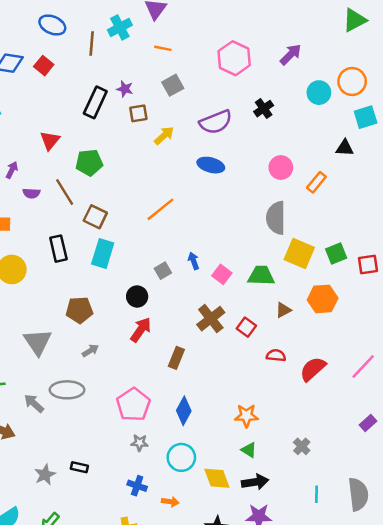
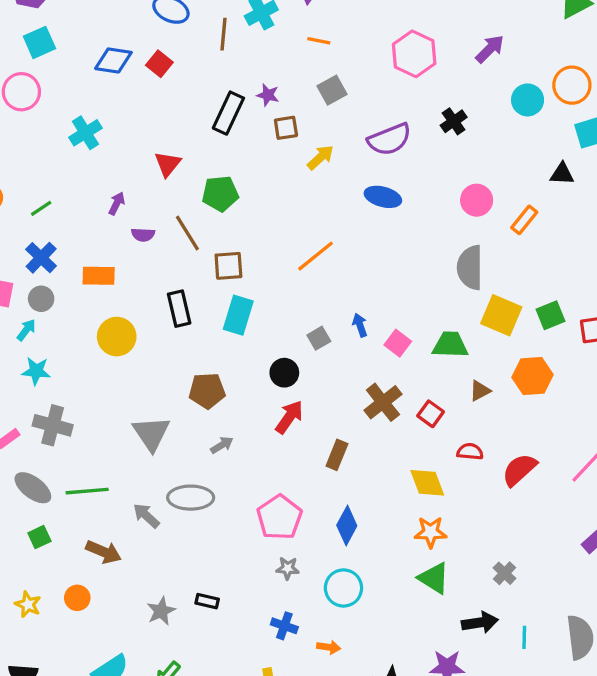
brown square: (95, 217) -> (228, 266), turned -30
green triangle: (249, 450) -> (434, 578), size x1.5
yellow diamond: (217, 478) -> (427, 483), moved
black arrow: (255, 482) -> (480, 622), moved

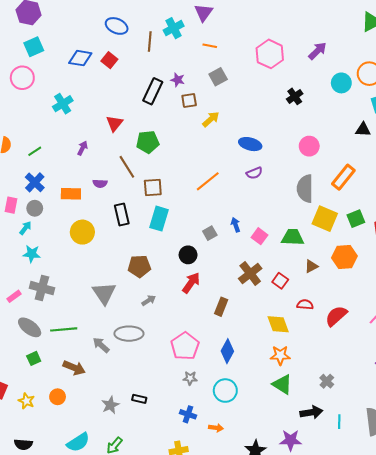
purple semicircle: (389, 139) -> (254, 173), moved, size x0.6
orange rectangle: (524, 220) -> (343, 177), moved, size x1.4
purple semicircle: (143, 235) -> (100, 183), moved

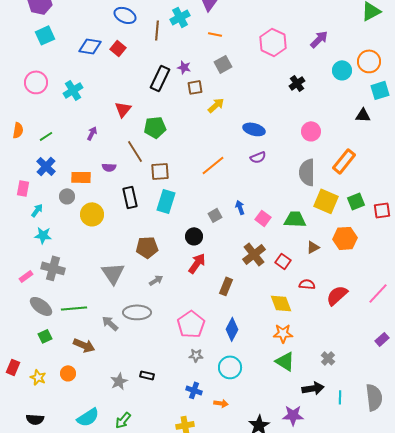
pink circle: (22, 78) -> (36, 82), moved
gray circle: (35, 208) -> (67, 196), moved

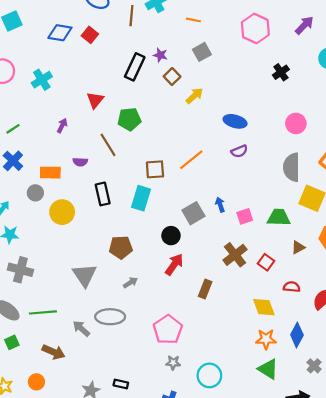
brown square: (195, 87) -> (172, 77), turned -35
brown square: (160, 171) -> (155, 169), moved
gray square: (215, 215) -> (193, 213), size x1.5
pink square: (263, 218) -> (245, 216), turned 35
blue diamond: (232, 329) -> (297, 335), moved

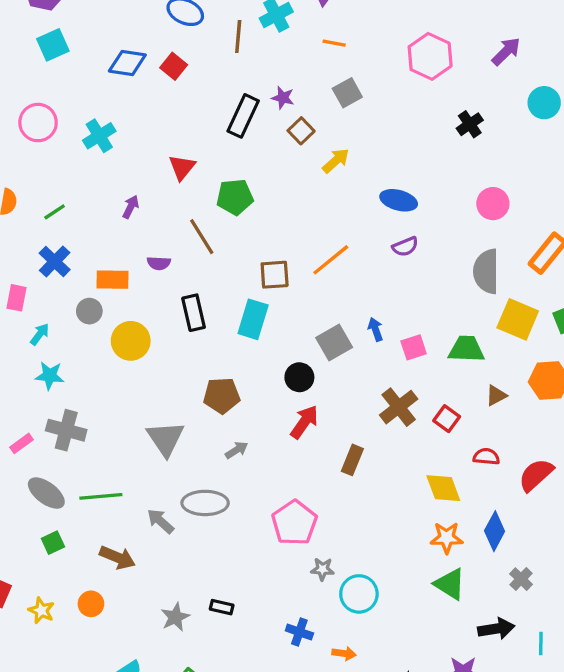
gray star: (173, 363) -> (323, 569), moved

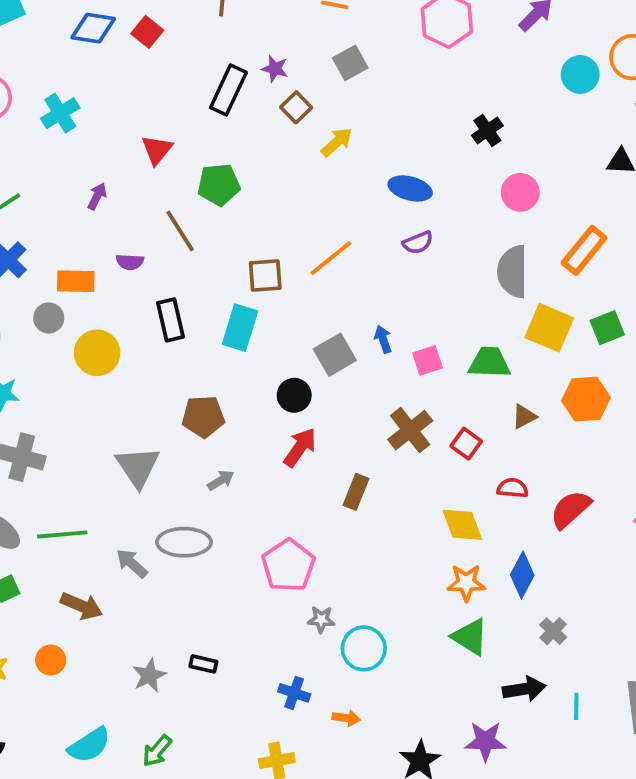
black cross: (470, 124) -> (487, 131), moved

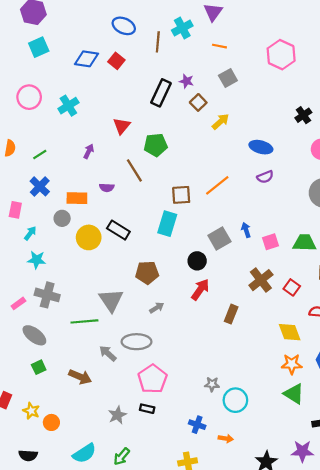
black rectangle: (170, 320) -> (118, 230), moved, turned -45
green line: (62, 534) -> (84, 321), moved
pink pentagon: (288, 565) -> (152, 379), moved
orange circle: (51, 660) -> (51, 422), moved

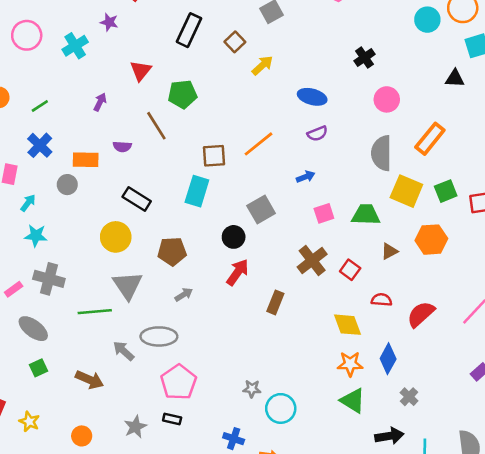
purple star: (186, 81) -> (109, 22), moved
blue arrow: (246, 230) -> (306, 177), moved, turned 88
yellow circle: (89, 237) -> (116, 237), moved
orange circle: (51, 422) -> (82, 436), moved

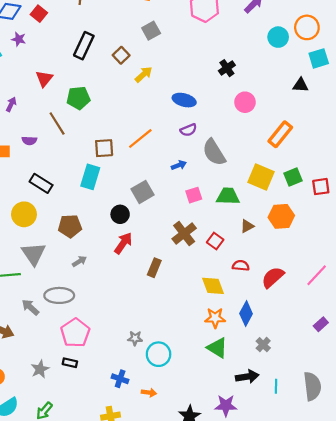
gray semicircle: (382, 153) -> (214, 152), moved, turned -32

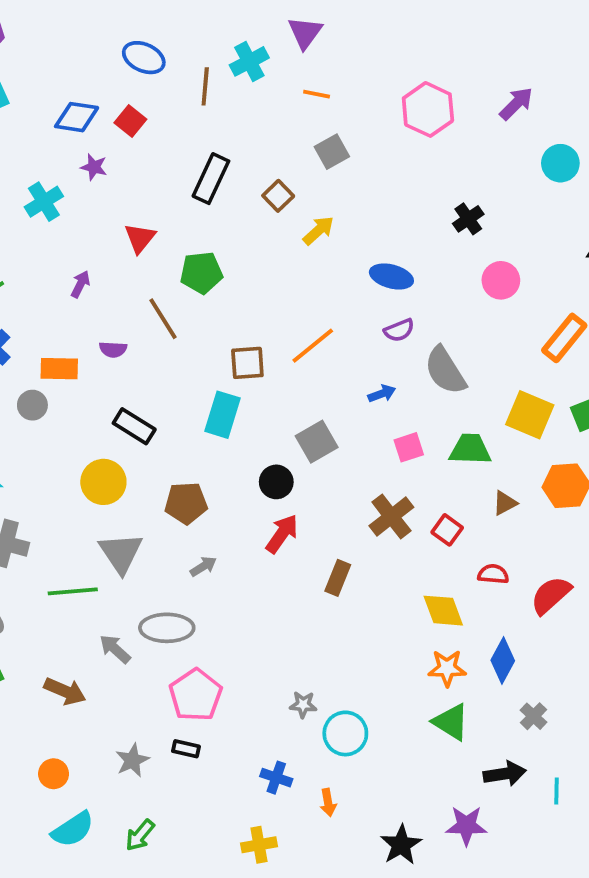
orange arrow: (149, 393) -> (328, 803), turned 72

